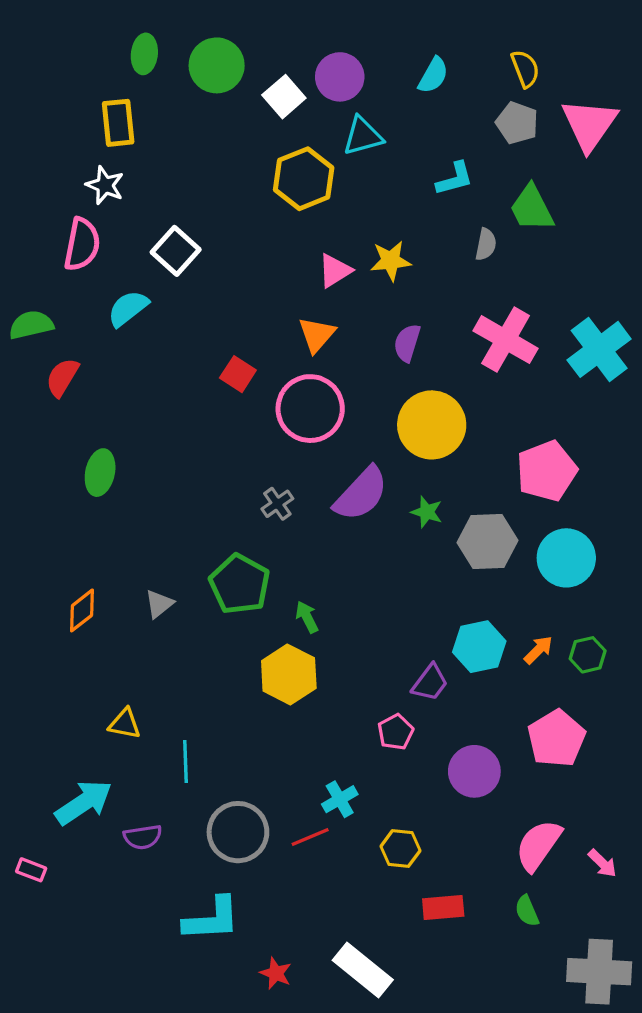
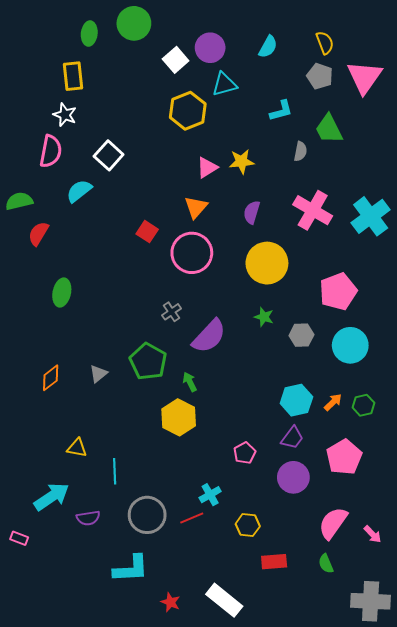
green circle: (217, 65) -> (134, 23), moved
purple semicircle: (361, 494) -> (209, 336), moved
gray hexagon: (487, 542) -> (301, 335), size x0.7
purple trapezoid: (430, 683) -> (292, 438), moved

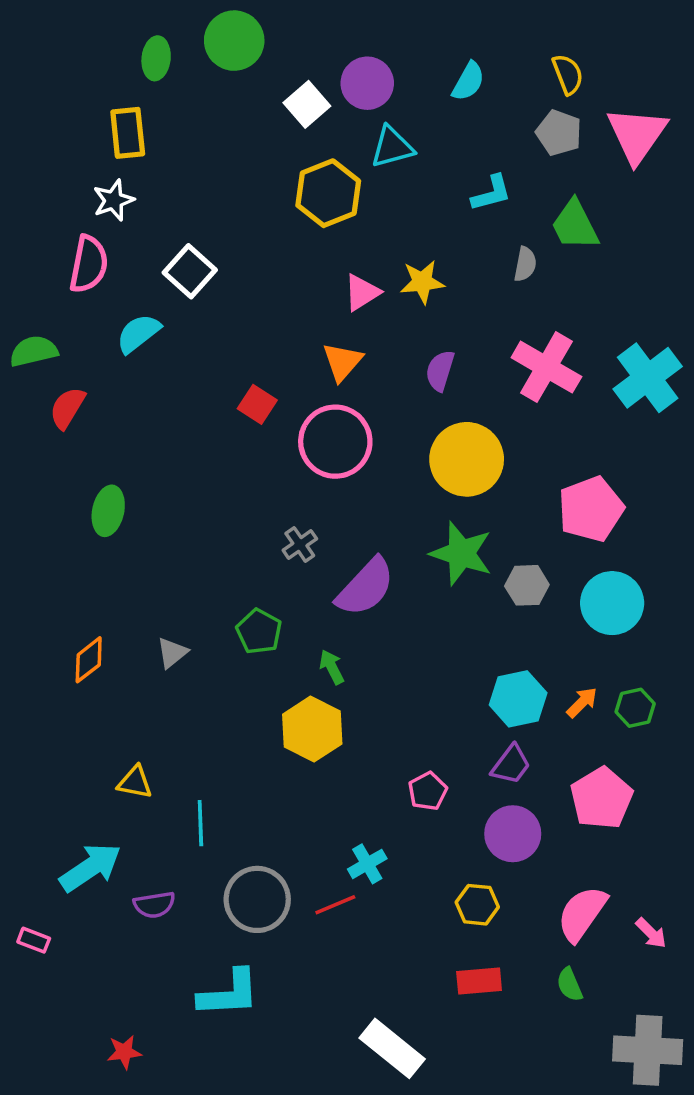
white star: (65, 115) -> (114, 200), turned 30
green star: (264, 317) -> (461, 553), size x1.8
green pentagon: (148, 362) -> (259, 631), size x0.7
yellow hexagon: (248, 525) -> (477, 905), moved
red star: (170, 602) -> (124, 1052), moved, turned -30

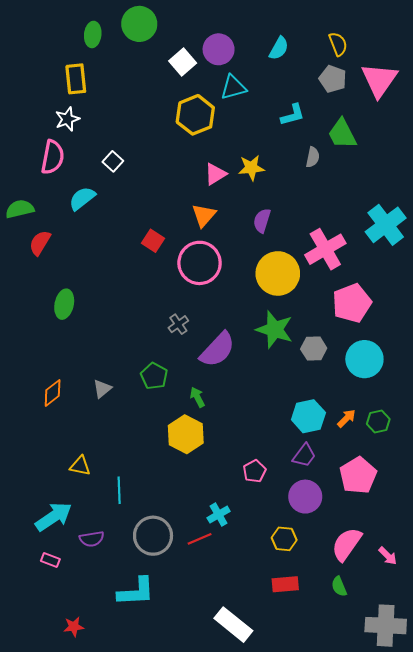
white square: (190, 271) -> (113, 161), size x0.7
pink cross: (546, 367) -> (325, 249), moved, turned 30
pink rectangle: (34, 940) -> (50, 560), moved

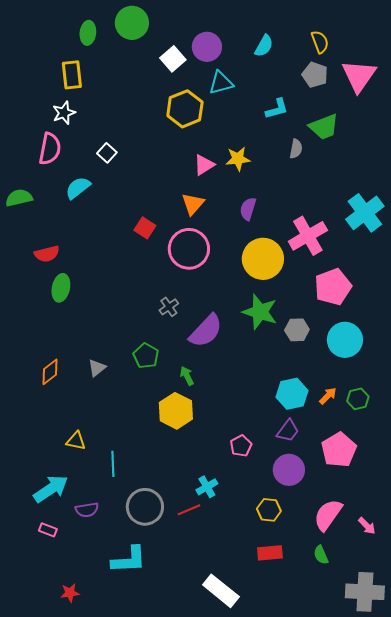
green trapezoid: (342, 134) -> (324, 127), turned -84
red semicircle: (40, 243) -> (47, 254), moved, turned -135

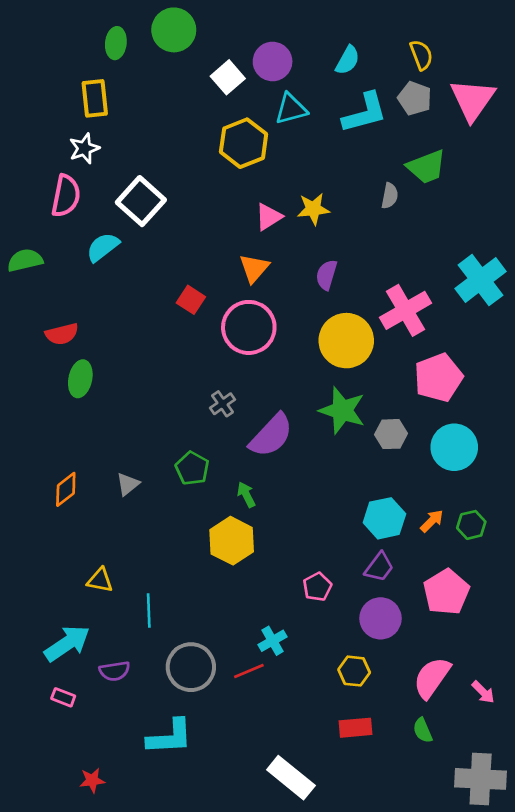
cyan L-shape: (277, 109) -> (365, 113), moved, size x1.5
white square: (107, 153) -> (141, 201), size x1.8

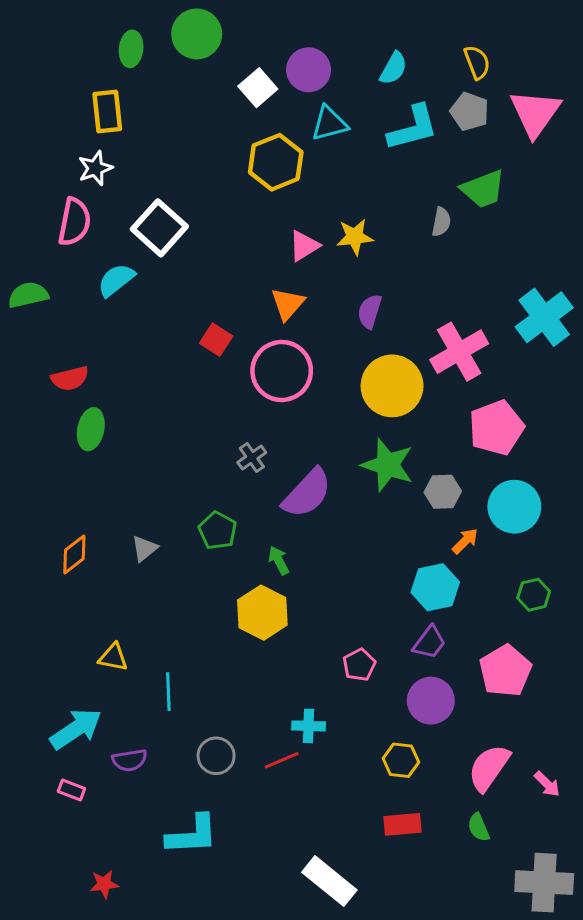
orange arrow: (432, 521) -> (465, 541), moved
cyan cross: (273, 641) -> (309, 726), turned 32
gray circle: (191, 667) -> (216, 756), size x0.7

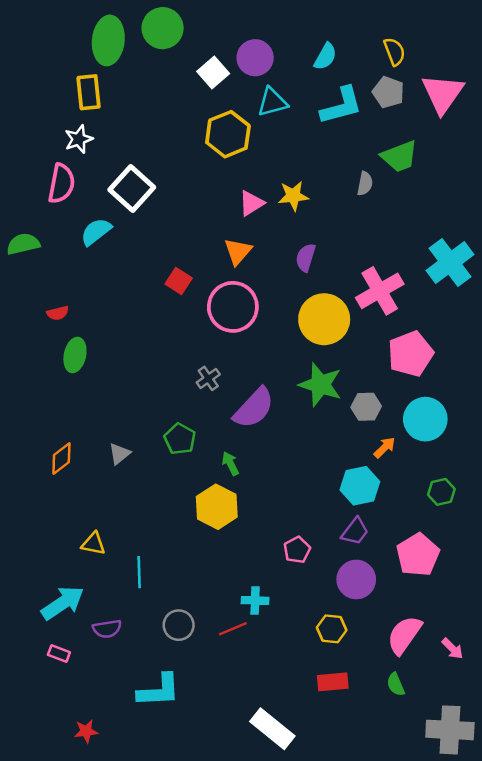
green ellipse: (131, 49) -> (108, 40), size x1.6
red semicircle: (70, 378) -> (58, 313), size x0.7

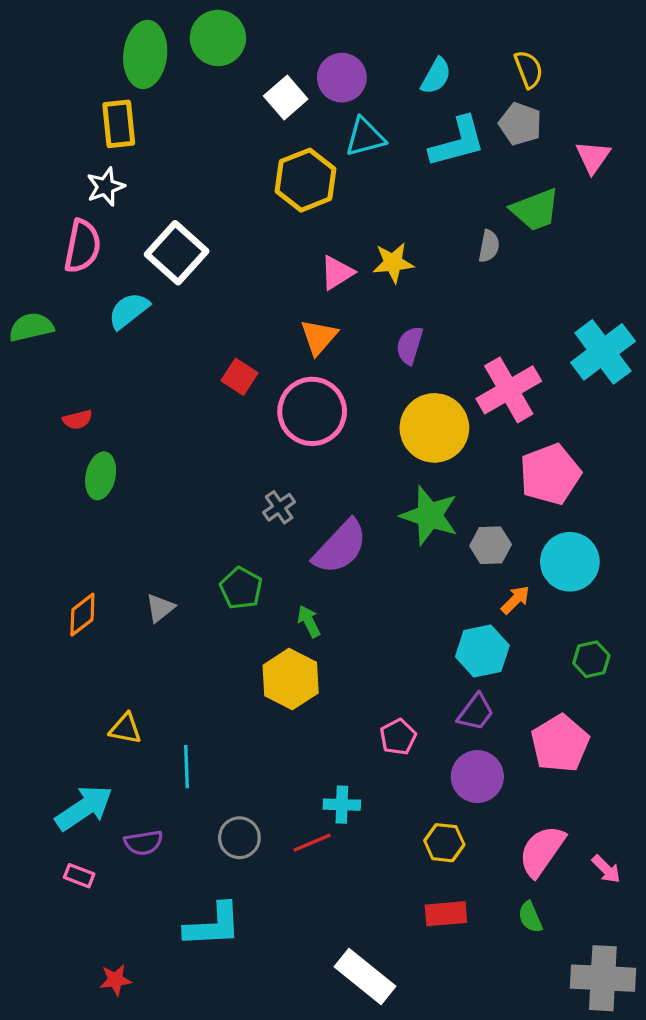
pink triangle: (443, 93) -> (593, 157), moved, size x0.6

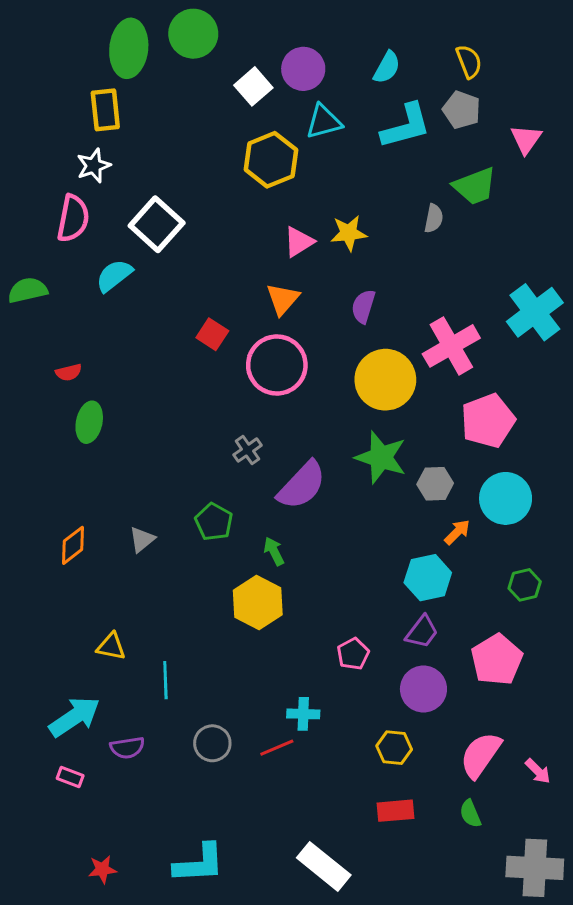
cyan L-shape: (213, 925) -> (199, 863), moved

